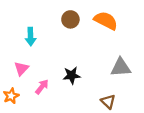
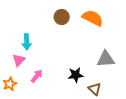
cyan arrow: (30, 37) -> (27, 42), moved
black star: (72, 75) -> (76, 75), moved

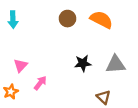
cyan arrow: (27, 42) -> (13, 20), moved
black star: (76, 75) -> (83, 63), moved

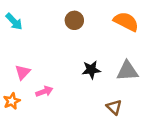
cyan arrow: (13, 20) -> (14, 22), turned -42
orange semicircle: (101, 20) -> (126, 22), moved
pink arrow: (40, 83) -> (44, 91), turned 32

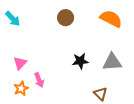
pink arrow: (44, 91) -> (39, 80), turned 88
orange star: (12, 101) -> (21, 88), moved

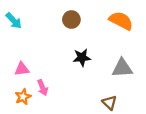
black star: (80, 61) -> (82, 58), moved
pink triangle: (20, 63) -> (22, 69), turned 40

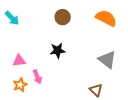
black star: (82, 58) -> (58, 51), moved
gray triangle: (122, 68) -> (107, 60), turned 42

